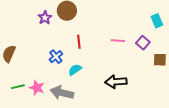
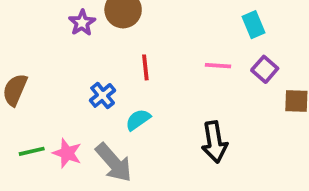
cyan rectangle: (157, 21) -> (254, 25), moved
black arrow: (116, 82) -> (214, 142), turned -95
gray arrow: (62, 93) -> (114, 163), turned -145

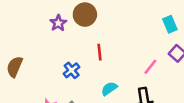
pink line: (218, 66) -> (150, 67), moved, turned -56
cyan semicircle: (138, 120) -> (109, 89), moved

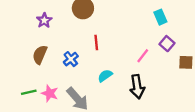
purple star: (58, 23) -> (44, 20), moved
brown semicircle: (15, 67) -> (40, 55), moved

